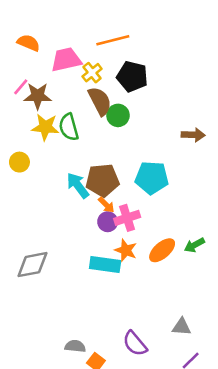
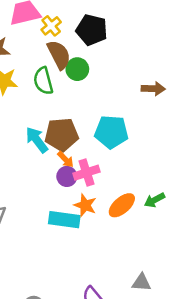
green semicircle: (69, 127) -> (43, 81), moved

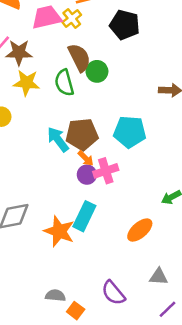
yellow cross: (51, 26) -> (72, 18), moved
black pentagon: (92, 30) -> (125, 25), moved
orange star: (85, 205) -> (59, 231), moved, size x1.4
orange ellipse: (122, 205) -> (140, 230), moved
cyan rectangle: (64, 220) -> (84, 216), turned -72

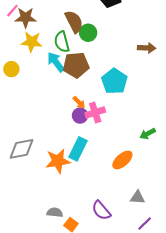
cyan pentagon: (130, 132) -> (114, 81), turned 30
brown pentagon: (82, 134) -> (76, 65), moved
cyan arrow: (58, 139) -> (56, 62), moved
orange star: (59, 231) -> (58, 161), turned -30

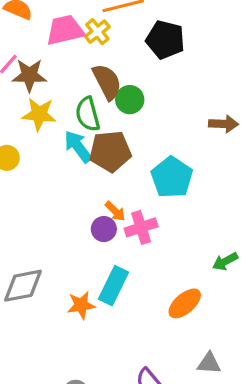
purple circle: (80, 116) -> (104, 229), moved
orange star: (58, 161) -> (81, 305), size x0.7

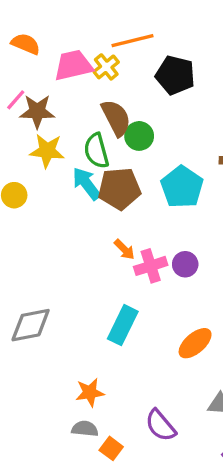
cyan pentagon: (172, 177) -> (182, 187), moved
purple circle: (104, 229) -> (185, 264), moved
orange star: (81, 305) -> (90, 393), moved

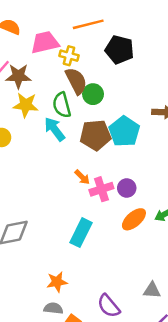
yellow cross: (106, 67) -> (69, 56), moved, turned -36
brown pentagon: (119, 189) -> (95, 135), moved
orange ellipse: (195, 343) -> (134, 219), moved

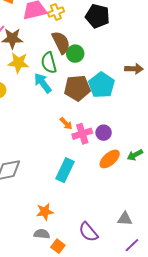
yellow cross: (69, 56) -> (56, 12), moved, turned -35

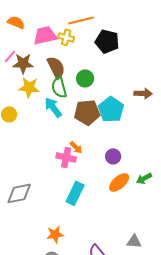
yellow cross: (56, 12) -> (66, 37), turned 35
brown semicircle: (61, 42) -> (56, 67), moved
pink cross: (82, 134) -> (66, 157), moved, turned 30

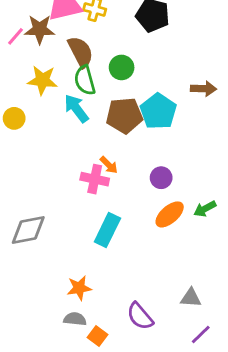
brown star: (23, 63) -> (40, 29), moved

